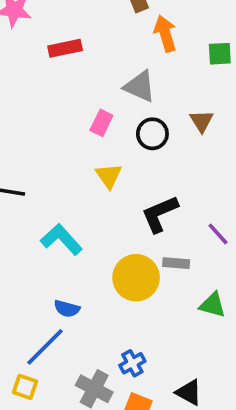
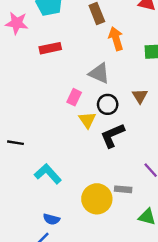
yellow triangle: (109, 176) -> (87, 120), moved
black L-shape: (160, 214) -> (112, 135), moved

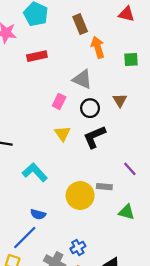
yellow triangle: (87, 120) -> (62, 134), moved

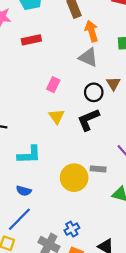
gray triangle: (82, 79) -> (88, 57), moved
black circle: (90, 108) -> (94, 92), moved
cyan L-shape: (35, 172) -> (29, 155), turned 130
blue semicircle: (38, 214) -> (24, 191), moved

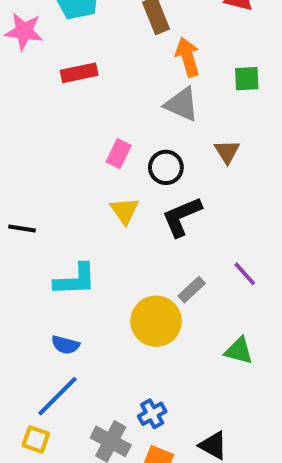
black circle: (94, 92) -> (166, 167), moved
gray rectangle: (98, 169) -> (192, 290), moved, turned -48

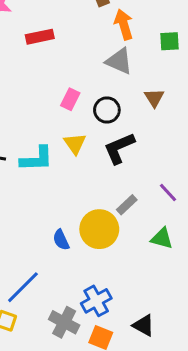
cyan L-shape: (75, 280) -> (37, 159), moved
blue semicircle: (65, 345) -> (61, 240), moved, turned 50
green triangle: (239, 351) -> (162, 238), moved
blue cross: (152, 414) -> (96, 301), size x1.4

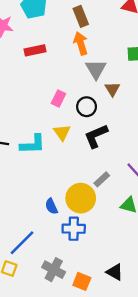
orange arrow: (124, 24) -> (81, 43), moved
gray triangle: (119, 61) -> (96, 69), turned 35
brown triangle: (154, 98) -> (112, 89), moved
blue cross: (96, 301) -> (74, 229), moved, turned 30

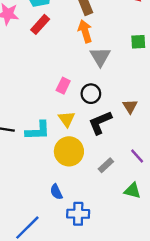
red rectangle: (35, 50) -> (40, 24), moved, turned -36
brown triangle: (112, 89) -> (130, 106), moved
yellow circle: (81, 198) -> (69, 151), moved

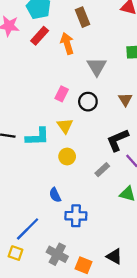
orange arrow: (85, 31) -> (67, 43), moved
brown triangle: (130, 106) -> (125, 99), moved
black L-shape: (100, 123) -> (118, 140), moved
yellow circle: (69, 151) -> (67, 156), size x0.6

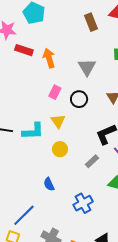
brown rectangle: (82, 17) -> (91, 22), moved
red rectangle: (40, 36) -> (24, 50), moved, turned 66
orange arrow: (67, 43) -> (49, 58), moved
blue cross: (76, 216) -> (83, 203), moved, turned -30

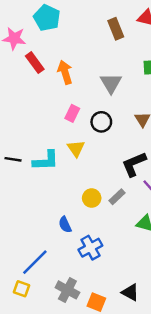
red rectangle: (24, 50) -> (35, 63), turned 36
yellow circle: (60, 149) -> (92, 198), moved
blue cross: (83, 203) -> (90, 248), moved

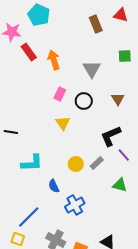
cyan L-shape: (46, 161) -> (32, 163), moved

